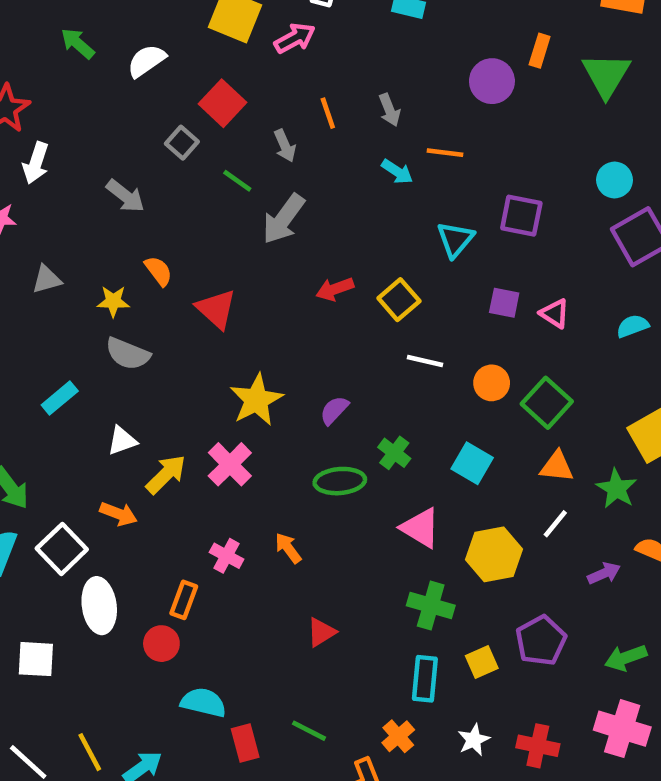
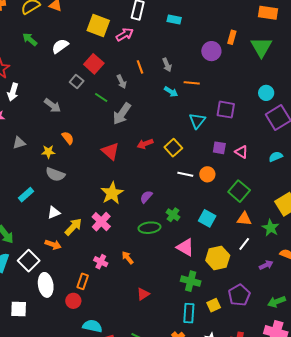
red triangle: (216, 309) -> (110, 151), moved
orange circle: (492, 383) -> (207, 174), moved

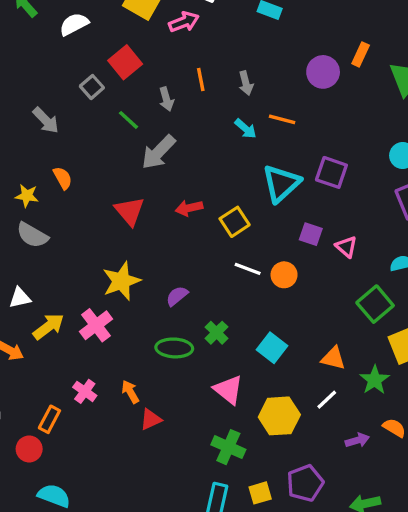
cyan triangle: (197, 121) -> (281, 183), size x1.4
green square: (239, 191) -> (375, 304), moved
red triangle: (143, 294) -> (151, 419), moved

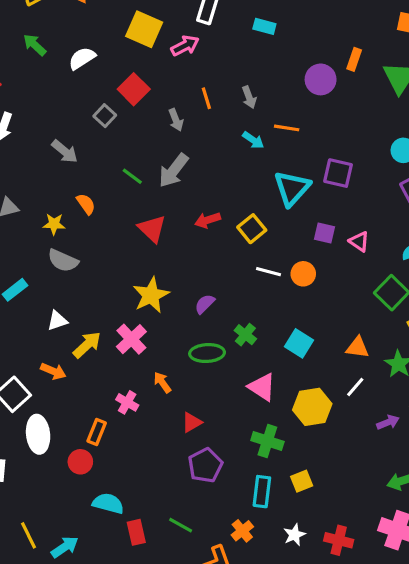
green line: (128, 120) -> (132, 176), moved
orange arrow: (130, 392) -> (162, 382), moved
purple pentagon: (305, 483) -> (205, 465), moved

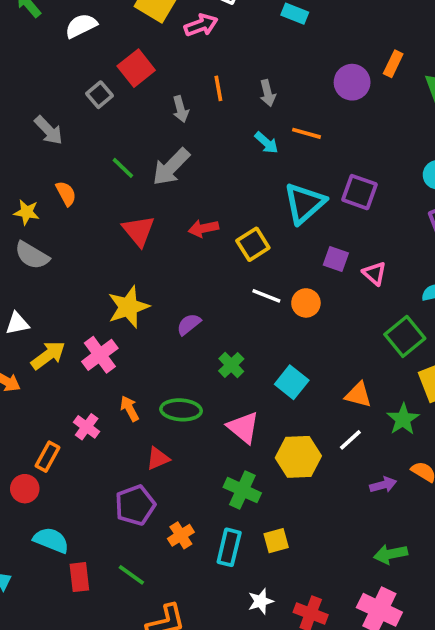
green ellipse: (207, 353) -> (181, 410), moved
purple pentagon: (205, 465) -> (135, 505), moved
orange cross: (242, 531) -> (181, 535), moved

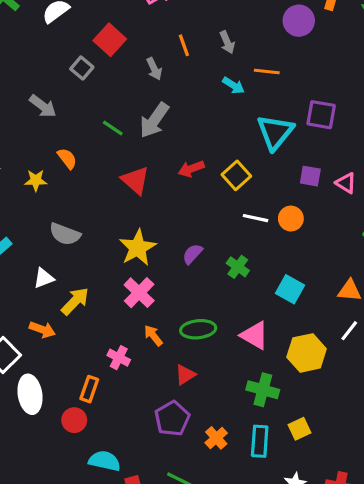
gray semicircle: (32, 255) -> (65, 234), moved
pink cross: (100, 355) -> (139, 293), moved
green cross: (231, 365) -> (238, 267), moved

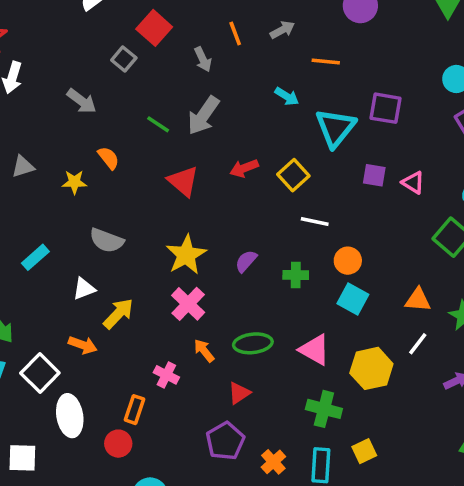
gray arrow: (227, 42) -> (282, 30), turned -95
cyan arrow: (233, 85) -> (287, 96), moved
orange circle: (291, 219) -> (348, 261), moved
green cross: (238, 267) -> (296, 275), turned -35

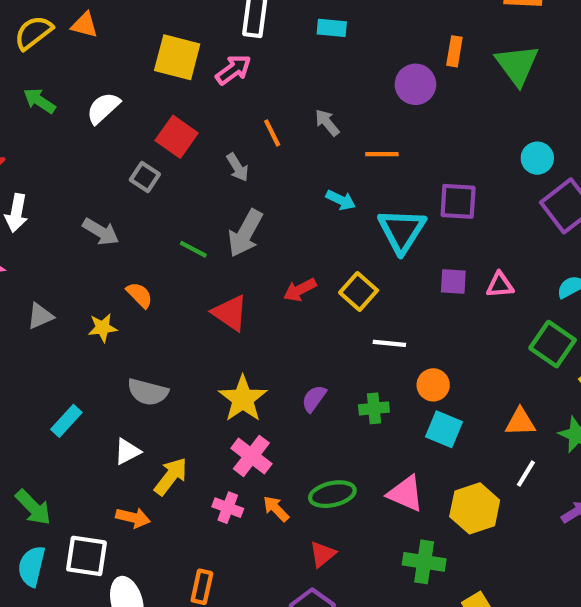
gray arrow: (282, 30) -> (327, 123), turned -95
pink triangle: (413, 183) -> (500, 285), turned -30
white square: (40, 373) -> (86, 556), turned -30
pink cross: (166, 375) -> (228, 508), moved

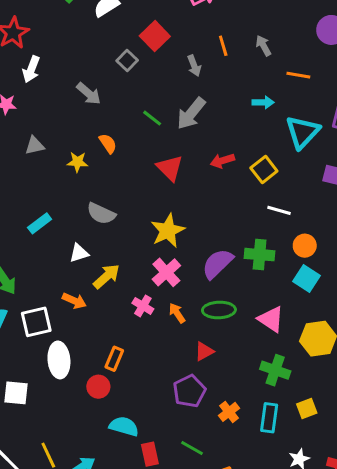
cyan arrow: (341, 200) -> (263, 102), turned -36
purple semicircle: (314, 399) -> (217, 264), moved, size x1.6
green cross: (374, 408) -> (260, 255), size x1.4
white square: (86, 556) -> (36, 322), turned -32

